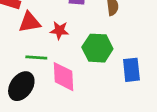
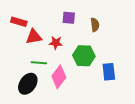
pink diamond: (63, 77) -> (59, 77), turned 40

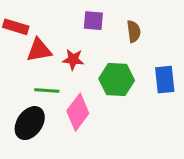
blue rectangle: (109, 72) -> (165, 80), moved

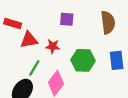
brown semicircle: (134, 31) -> (108, 22), moved, size x1.5
green line: (47, 90) -> (34, 68), turned -63

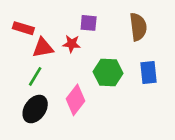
red star: (53, 46) -> (72, 44), moved
green line: (34, 68) -> (35, 76), moved

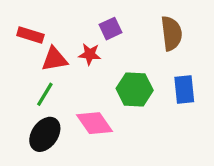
purple square: (89, 23) -> (111, 29), turned -30
pink diamond: (75, 100) -> (95, 123), turned -72

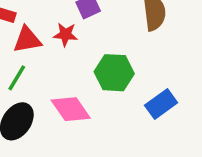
blue rectangle: (184, 89) -> (161, 104), moved, turned 60

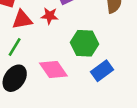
blue rectangle: (161, 104) -> (102, 71), moved

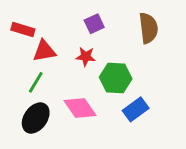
red star: (50, 16) -> (86, 57), moved

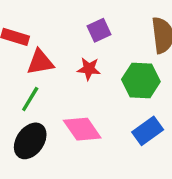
green hexagon: (116, 78) -> (141, 81), moved

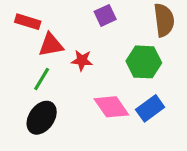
red star: (89, 69) -> (82, 60), moved
pink diamond: (82, 129) -> (111, 107), moved

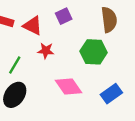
red triangle: (51, 45) -> (33, 26), moved, turned 36
blue rectangle: (150, 108) -> (111, 94), moved

